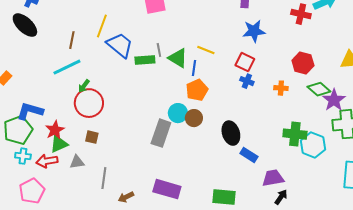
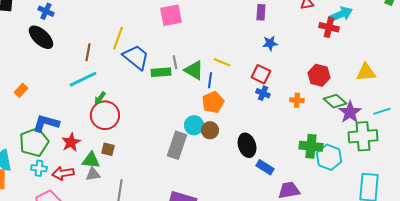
red cross: (301, 14) -> (329, 27), moved
blue star: (254, 31) -> (270, 43), size x0.7
green triangle: (59, 144) -> (91, 160), moved, turned 30

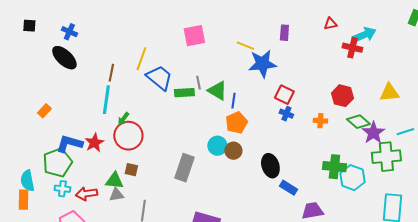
blue star: (270, 43) -> (262, 64), moved, size x1.8
yellow line: (222, 62) -> (245, 46), moved
cyan line: (83, 79) -> (106, 100), turned -56
red star: (71, 142) -> (94, 143), moved
gray rectangle: (177, 145) -> (184, 168), moved

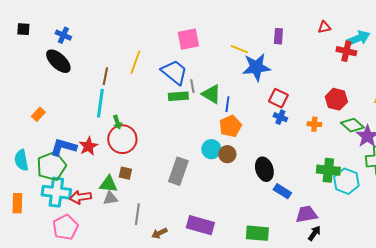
blue trapezoid: (159, 78) -> (174, 72), moved
green arrow: (123, 119) -> (117, 122), turned -56
cyan semicircle: (27, 181) -> (21, 160), moved
cyan cross: (62, 189) -> (56, 192), size x1.8

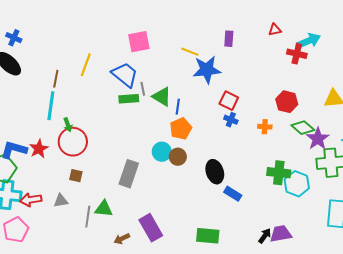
green triangle: (108, 184) -> (104, 209), moved
purple trapezoid: (306, 214) -> (281, 234), moved
purple rectangle: (200, 225) -> (151, 228), turned 44
brown arrow: (159, 233) -> (122, 239), moved

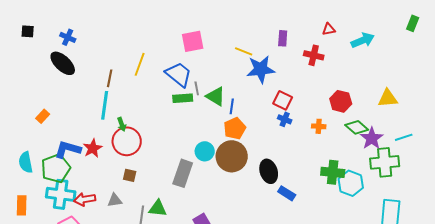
red cross: (297, 54) -> (314, 55), moved
cyan circle: (162, 152) -> (205, 151), moved
brown circle: (178, 157) -> (232, 156), size x1.8

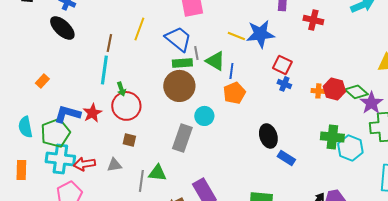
yellow line: (244, 51) -> (236, 36), moved
red hexagon: (341, 101) -> (334, 89), moved
brown circle: (232, 156) -> (179, 86), moved

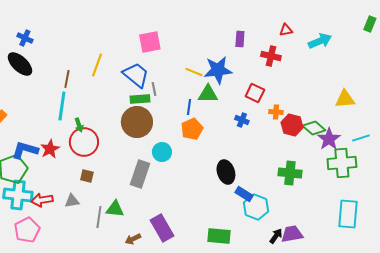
green triangle: (215, 61) -> (208, 94), moved, turned -30
red square: (282, 65) -> (255, 93), moved
orange cross: (318, 91) -> (276, 112), moved
cyan hexagon: (350, 148) -> (256, 207), moved

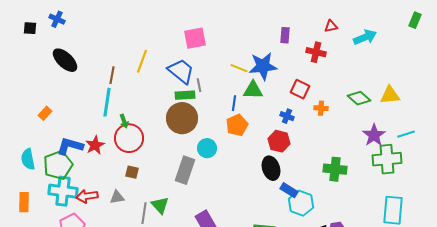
blue cross: (25, 38) -> (57, 19), moved
red hexagon: (292, 125) -> (279, 141), moved
green diamond: (314, 128) -> (359, 98), moved
green triangle: (115, 209) -> (160, 205), turned 42

